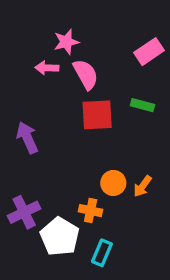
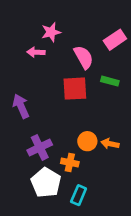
pink semicircle: (86, 74) -> (84, 57), moved
orange arrow: (142, 186) -> (110, 144), turned 66
purple cross: (24, 212) -> (40, 147), moved

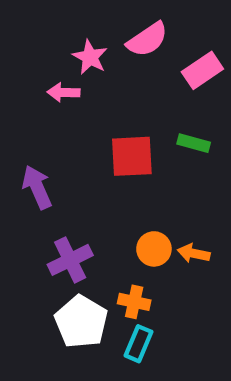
pink star: (51, 32) -> (90, 57), turned -30
pink semicircle: (84, 57) -> (147, 39), moved, turned 85
orange cross: (70, 163) -> (134, 302), moved

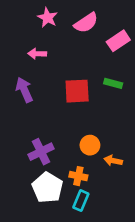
pink star: (90, 57) -> (47, 18), moved
purple arrow: (37, 187) -> (24, 90), moved
orange arrow: (194, 253) -> (113, 161), moved

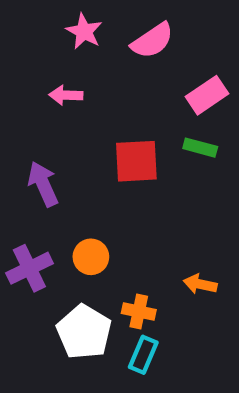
pink rectangle: (118, 41) -> (207, 95), moved
purple arrow: (24, 90) -> (43, 184), moved
orange circle: (90, 145) -> (91, 257), moved
purple cross: (41, 152) -> (29, 268), moved

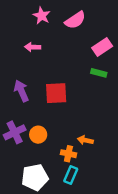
red square: (136, 161) -> (56, 93), moved
orange circle: (91, 257) -> (38, 135), moved
orange arrow: (200, 284) -> (85, 140), moved
white pentagon: (84, 332) -> (35, 177), moved, turned 30

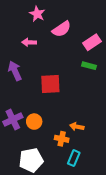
pink semicircle: (75, 20) -> (62, 29), moved
purple arrow: (21, 91) -> (15, 71), moved
cyan rectangle: (71, 175) -> (74, 158), moved

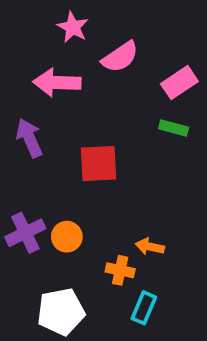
pink arrow: (29, 42) -> (57, 83), size x1.6

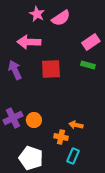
pink semicircle: (120, 57) -> (61, 18), moved
red square: (98, 164) -> (51, 69), moved
white pentagon: (61, 312) -> (31, 158), turned 30

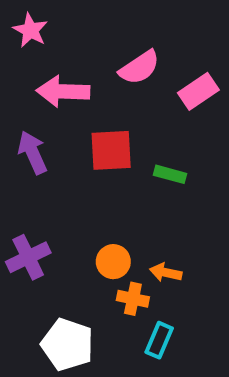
pink star: (37, 14) -> (30, 30), moved
pink semicircle: (61, 18) -> (139, 67), moved
green rectangle: (88, 65) -> (170, 174), moved
orange circle: (34, 120) -> (113, 262), moved

